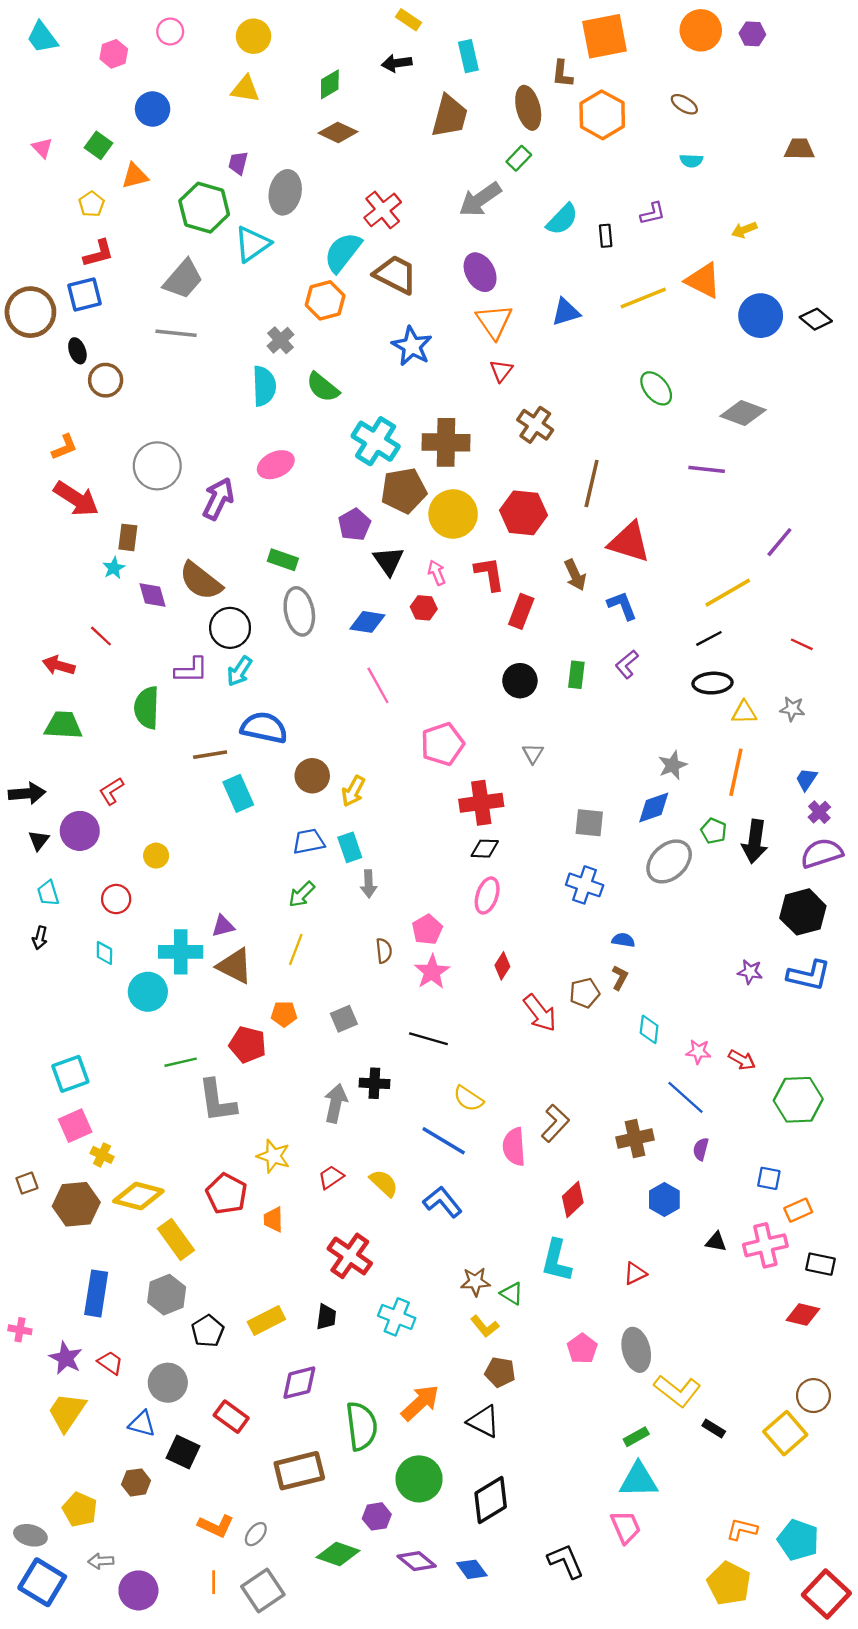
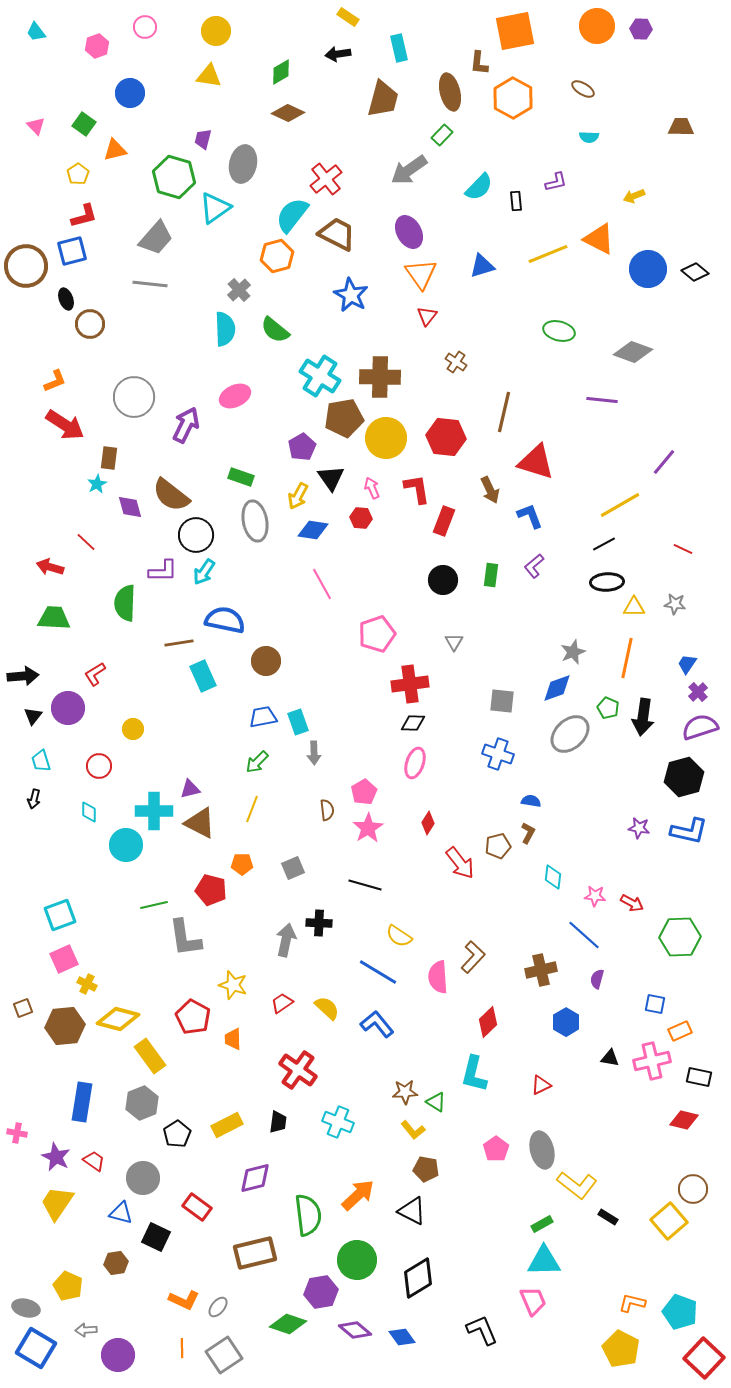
cyan trapezoid: (42, 37) -> (36, 32), size x0.7
green ellipse: (656, 388) -> (559, 331), turned -36
brown cross: (535, 425) -> (456, 362), size x0.7
yellow arrow: (353, 791) -> (298, 496), moved
purple hexagon: (377, 1516) -> (321, 1292), size x1.4

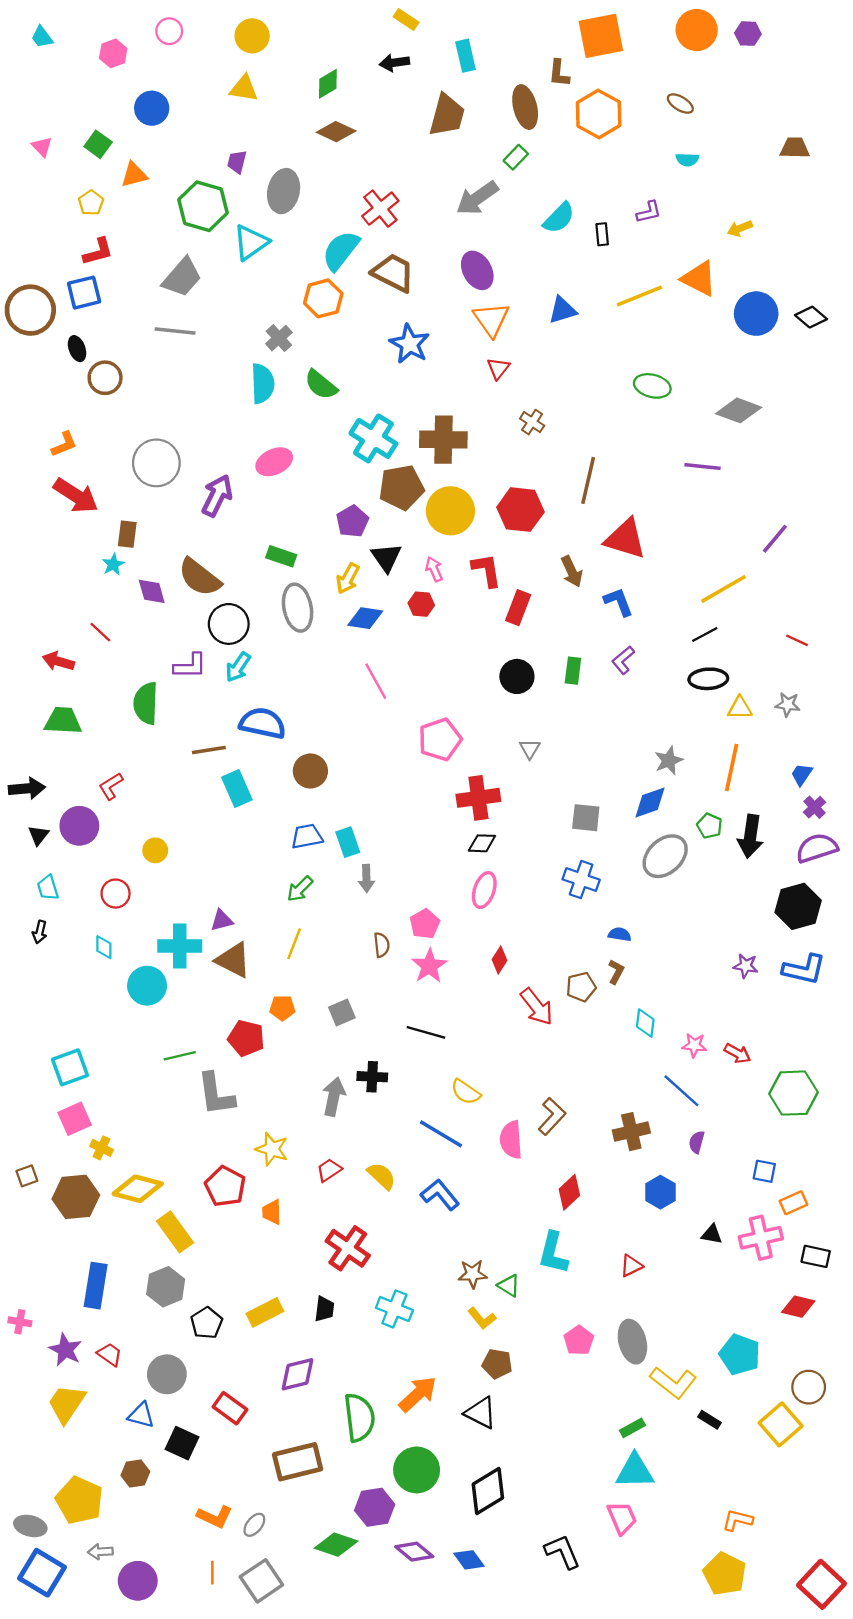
yellow pentagon: (68, 1286) -> (79, 1500), size x1.4
cyan pentagon: (680, 1312) -> (740, 1354), moved

